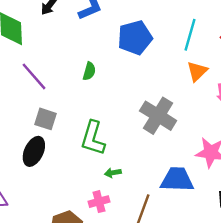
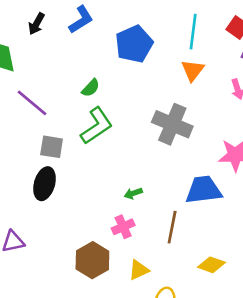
green semicircle: (89, 71) -> (91, 88), turned 36
orange triangle: (197, 71) -> (193, 70), moved
green L-shape: (93, 138) -> (97, 126), moved, turned -132

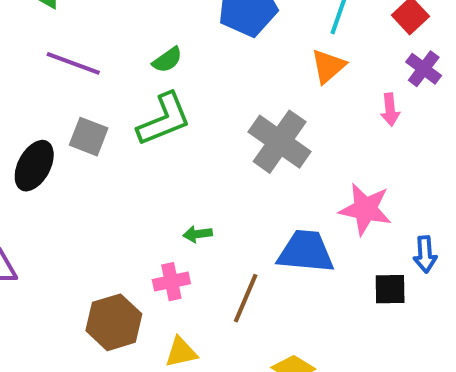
purple line: (32, 103) -> (73, 63), turned -32
black ellipse: (45, 184) -> (34, 166), moved

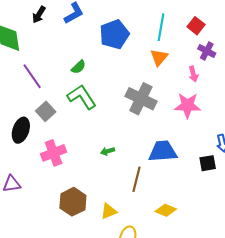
purple line: (73, 63) -> (32, 76), turned 44
green L-shape: (164, 119) -> (82, 97), turned -92
gray square: (89, 137) -> (46, 111), turned 36
pink star: (365, 209) -> (188, 105), moved
pink cross: (171, 282) -> (54, 153), moved, size x1.4

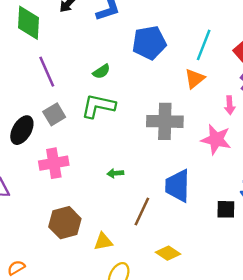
green L-shape: (82, 97) -> (98, 106), turned -56
gray cross: (141, 99) -> (165, 121), turned -36
blue trapezoid: (163, 151) -> (178, 186), turned -96

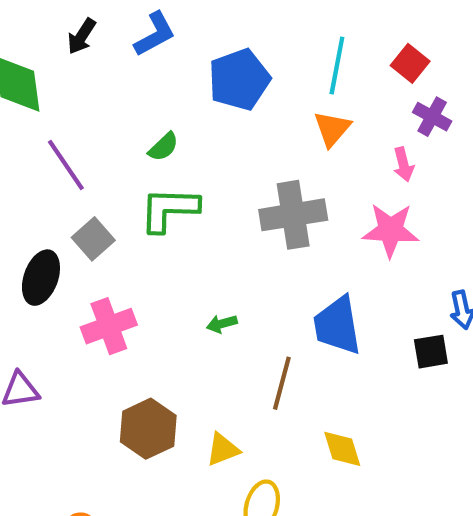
yellow diamond: (168, 253) -> (342, 449), turned 50

